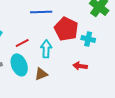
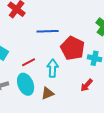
red arrow: (80, 66) -> (87, 85), turned -56

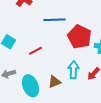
cyan arrow: (53, 68) -> (73, 70), moved
cyan ellipse: (26, 84) -> (30, 86), moved

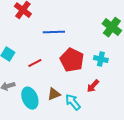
red pentagon: (79, 37) -> (72, 60), moved
cyan arrow: (73, 70) -> (73, 102), moved, turned -42

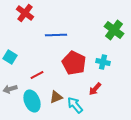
red line: (35, 63) -> (37, 75), moved

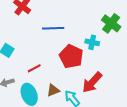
cyan cross: (103, 62) -> (92, 42), moved
red arrow: (95, 89) -> (92, 82), size x1.6

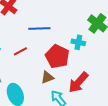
red line: (34, 68) -> (20, 51), moved
brown triangle: (53, 90) -> (47, 77), moved

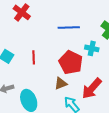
blue line: (39, 28) -> (69, 27), moved
red line: (20, 51) -> (34, 57), turned -64

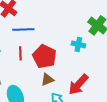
blue line: (69, 27) -> (23, 29), moved
red pentagon: (71, 62) -> (44, 56), moved

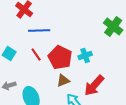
cyan cross: (78, 44) -> (85, 56), moved, turned -32
red line: (20, 53) -> (36, 54), turned -32

